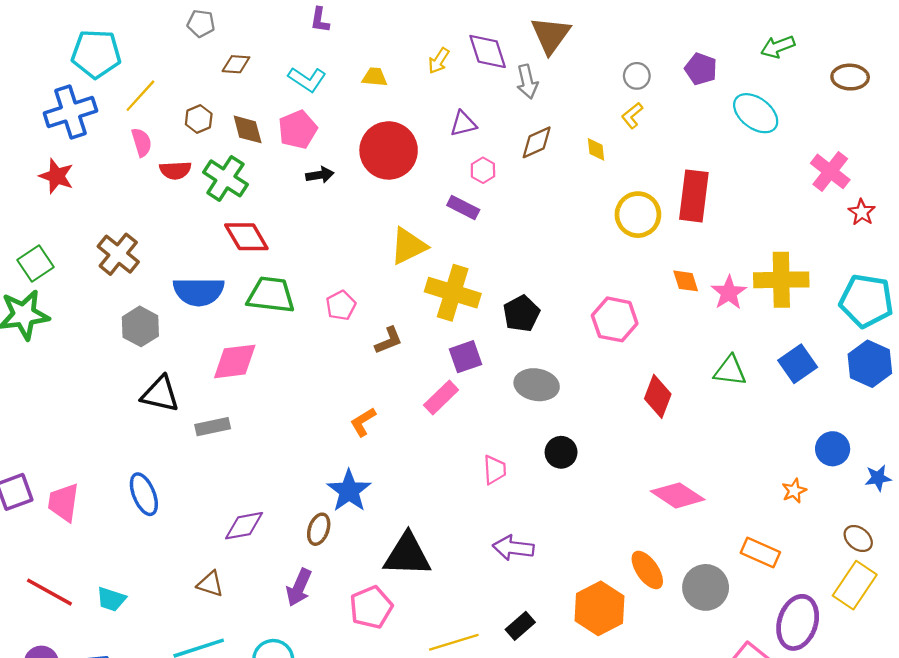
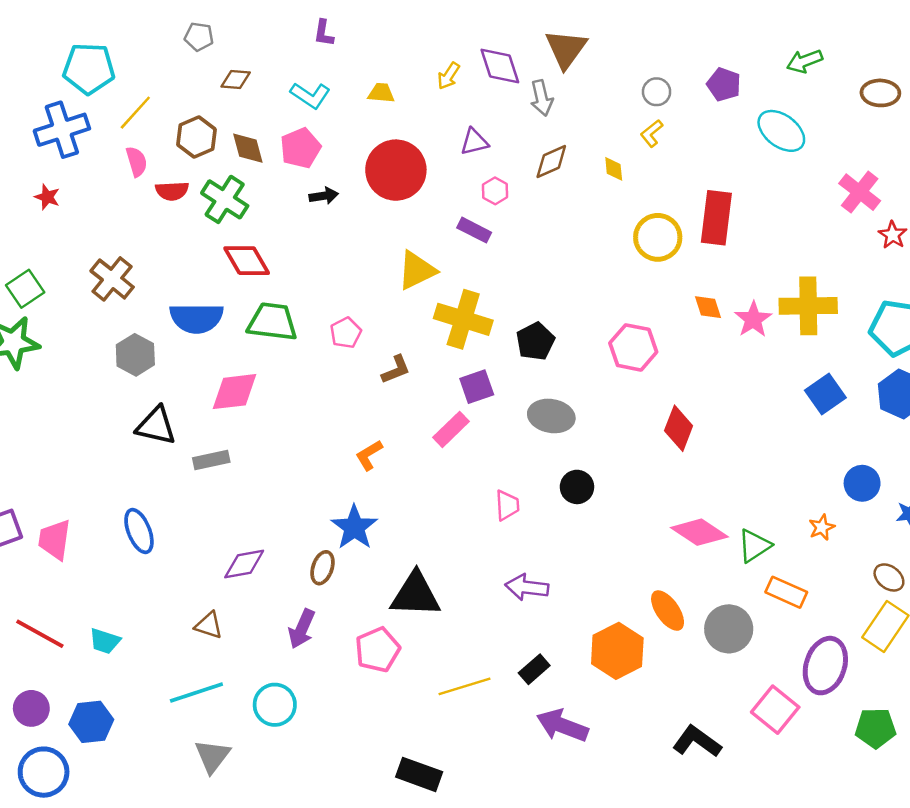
brown hexagon: (199, 119) -> (196, 137), size x1.4
red star: (56, 176) -> (47, 197), size x0.7
green triangle: (730, 371) -> (754, 546), moved, turned -40

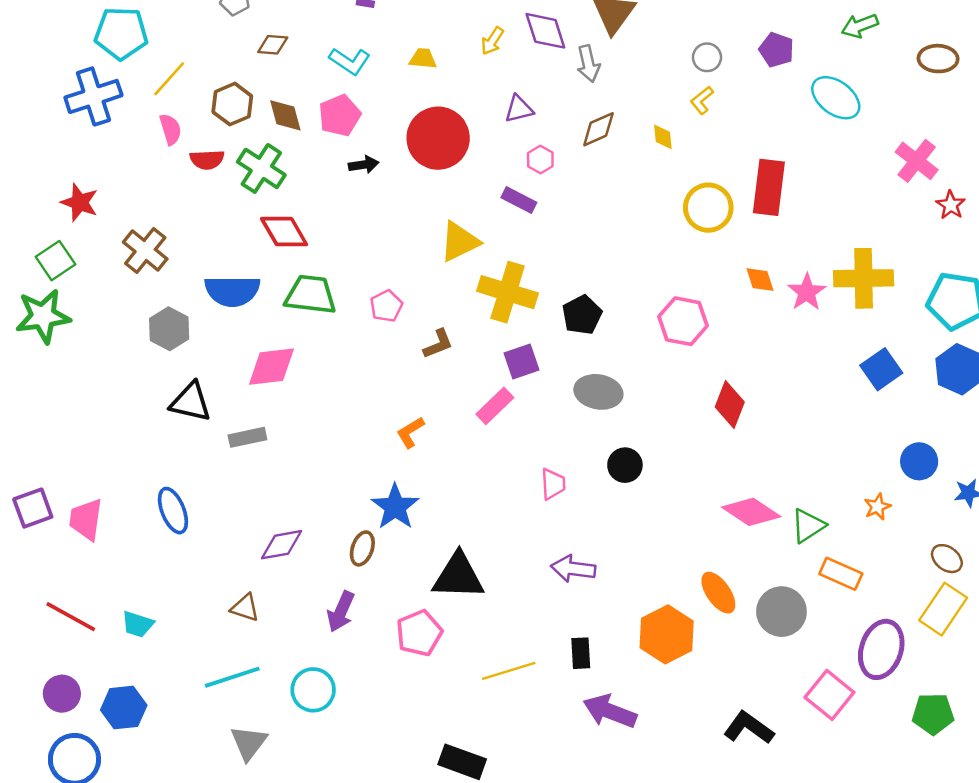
red star: (47, 197) -> (80, 203), moved, size x1.4
black rectangle: (534, 669) -> (581, 653), turned -52

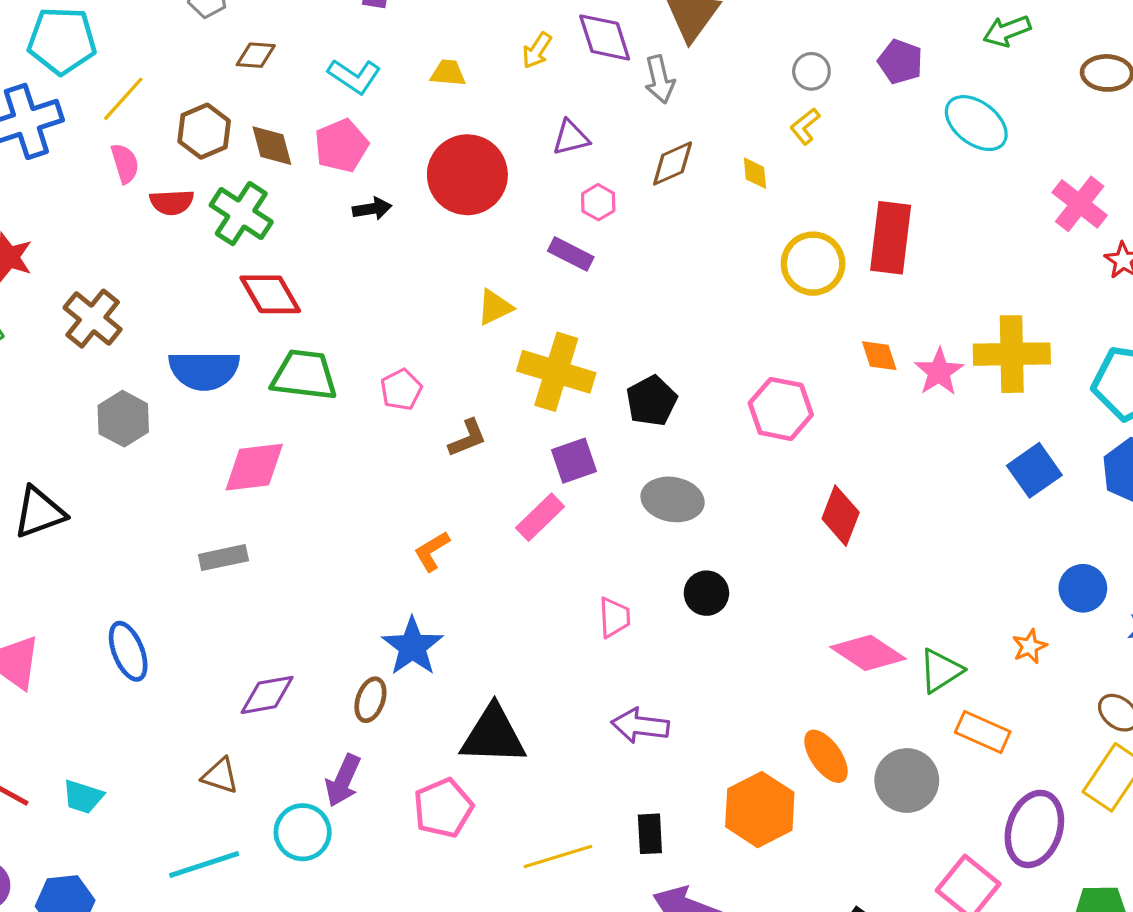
yellow triangle: (460, 242) -> (495, 307), size x0.7
black triangle: (191, 402) -> (39, 512), moved, turned -33
cyan circle: (313, 690) -> (303, 832), moved

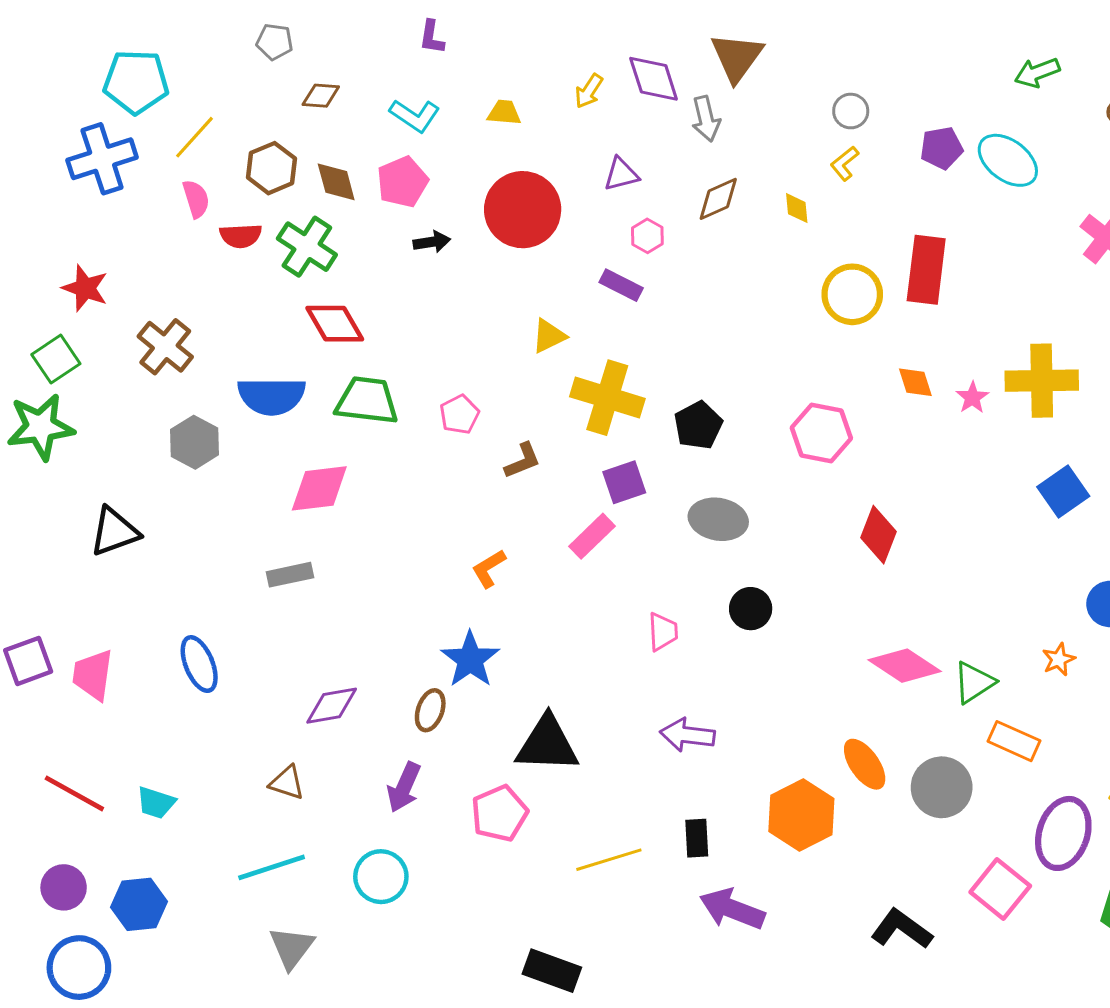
purple pentagon: (900, 62) -> (942, 148), moved, turned -30
pink star: (939, 372) -> (972, 398), size x0.7
cyan circle: (303, 832) -> (381, 877), moved

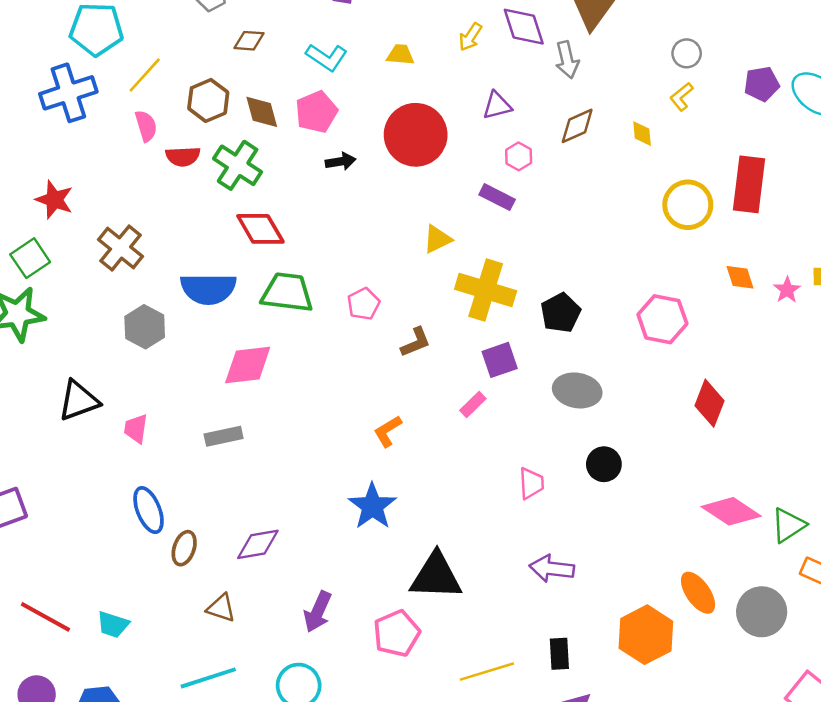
pink rectangle: (592, 536) -> (473, 404), size x0.7
pink trapezoid: (93, 675) -> (136, 429), moved, size x0.7
brown ellipse: (430, 710) -> (184, 548), moved

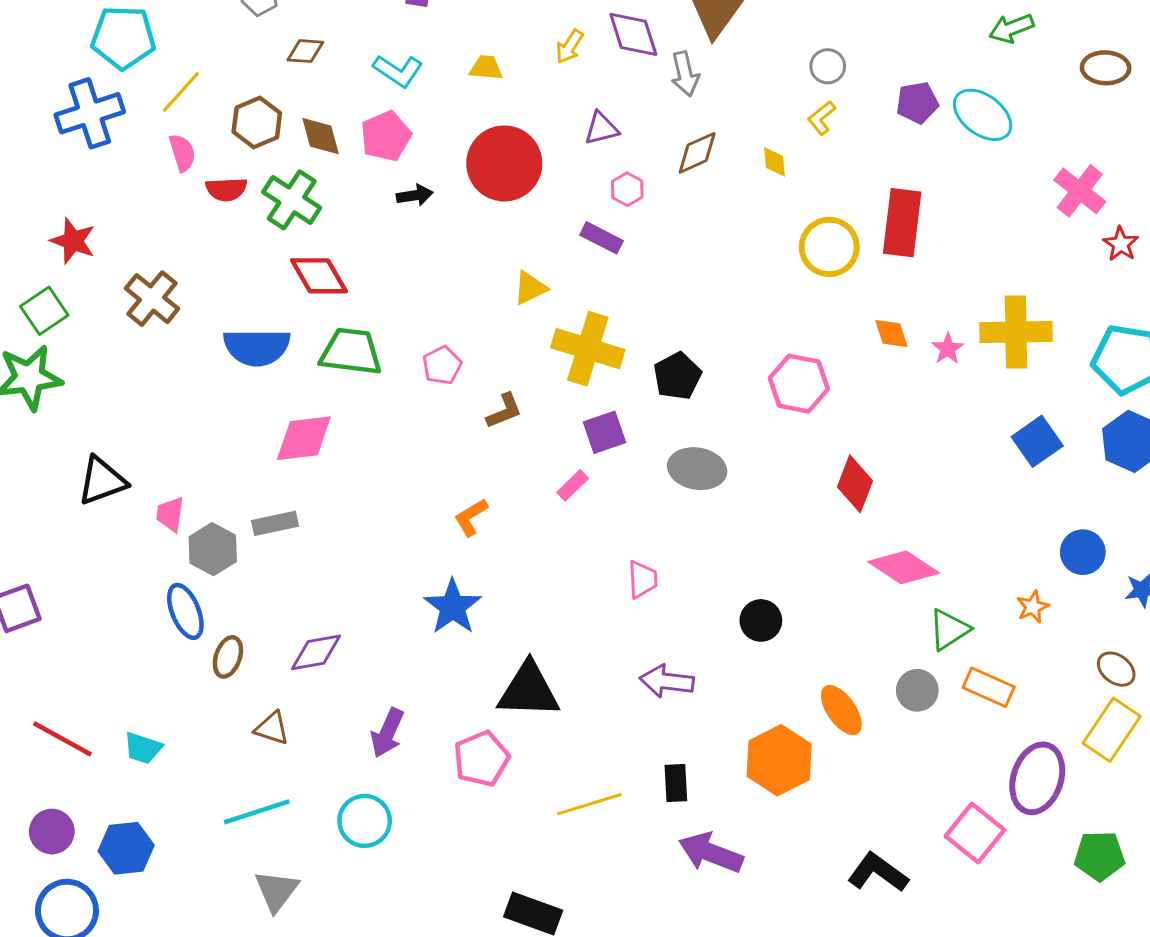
gray hexagon: (145, 327) -> (213, 549), moved
black circle: (604, 464) -> (761, 620), moved
pink diamond: (731, 511) -> (904, 567), moved
gray circle: (762, 612) -> (917, 690), moved, size x0.7

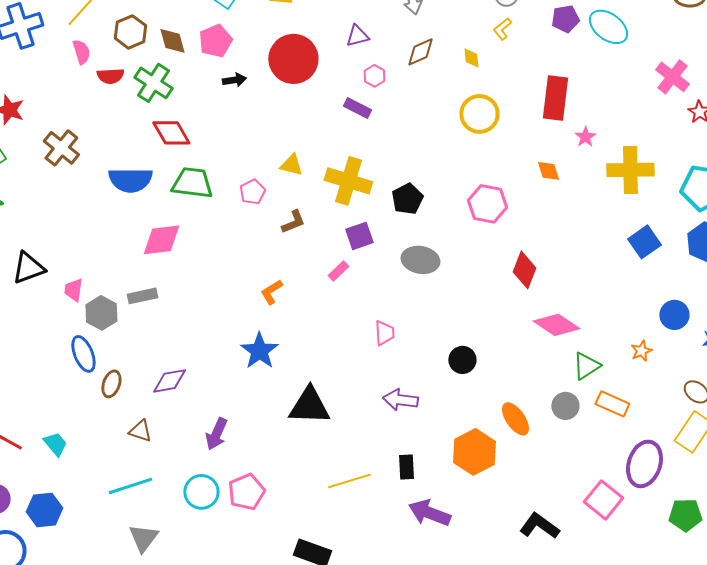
yellow circle: (829, 247) -> (479, 114), moved
yellow triangle: (530, 288) -> (291, 165), moved, turned 40
pink star: (948, 349) -> (585, 137), moved
cyan trapezoid: (143, 748) -> (55, 444), turned -148
pink pentagon: (481, 759) -> (246, 492), moved

